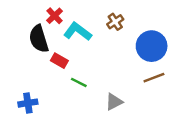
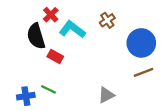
green line: (79, 82) -> (48, 89), moved

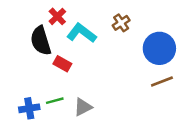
green line: (48, 89) -> (55, 101), turned -42
gray triangle: (106, 95) -> (83, 107), moved

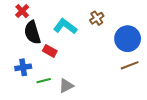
red cross: (57, 16) -> (22, 11), moved
blue cross: (29, 108) -> (23, 67), moved

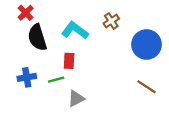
red rectangle: (50, 51) -> (69, 61), moved, turned 64
brown line: (130, 65) -> (147, 87), moved, turned 54
green line: (44, 81) -> (56, 80), moved

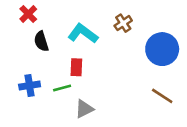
black semicircle: (37, 37) -> (41, 41), size x0.7

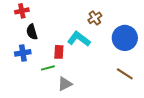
red cross: (28, 14) -> (22, 11), turned 32
cyan L-shape: (83, 33) -> (79, 39), moved
blue cross: (30, 85) -> (23, 53), moved

